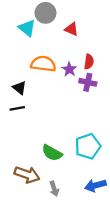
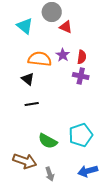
gray circle: (45, 13) -> (52, 12), moved
purple star: (69, 69) -> (63, 55), moved
black triangle: (19, 88) -> (28, 79), moved
black line: (17, 108) -> (32, 104), moved

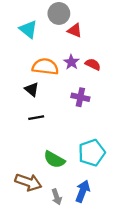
red semicircle: (82, 57) -> (93, 64), turned -72
purple cross: (81, 76) -> (80, 97), moved
blue arrow: (88, 171) -> (83, 191), moved, turned 126

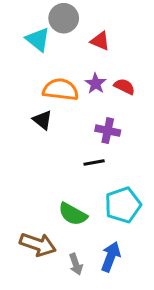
gray circle: (59, 13) -> (64, 18), moved
black line: (36, 118) -> (94, 162), moved

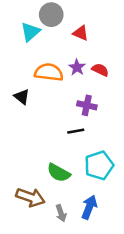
cyan triangle: (38, 39) -> (30, 32), turned 40
black triangle: (42, 120) -> (22, 97), moved

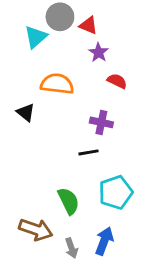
red triangle: (81, 33) -> (89, 25), moved
purple star: (77, 67) -> (99, 52), moved
green semicircle: (59, 173) -> (69, 201), turned -145

